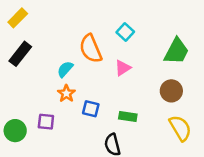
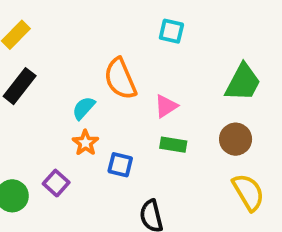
cyan square: (125, 32) -> (171, 31), moved, turned -30
green rectangle: (128, 116) -> (173, 145), moved
purple square: (46, 122) -> (56, 183), turned 36

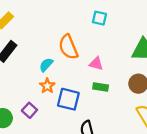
pink triangle: (166, 106) -> (96, 64), turned 48
blue square: (120, 165) -> (68, 99), size x1.5

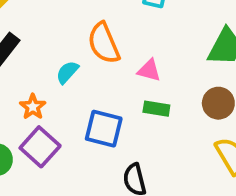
orange star: (47, 86) -> (33, 107), moved
purple square: (29, 110) -> (40, 147), size x1.5

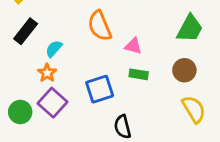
cyan semicircle: (67, 72) -> (54, 49), moved
blue square: (104, 129) -> (100, 89), turned -32

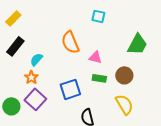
brown circle: (184, 70) -> (124, 75), moved
yellow semicircle: (194, 109) -> (124, 104), moved

